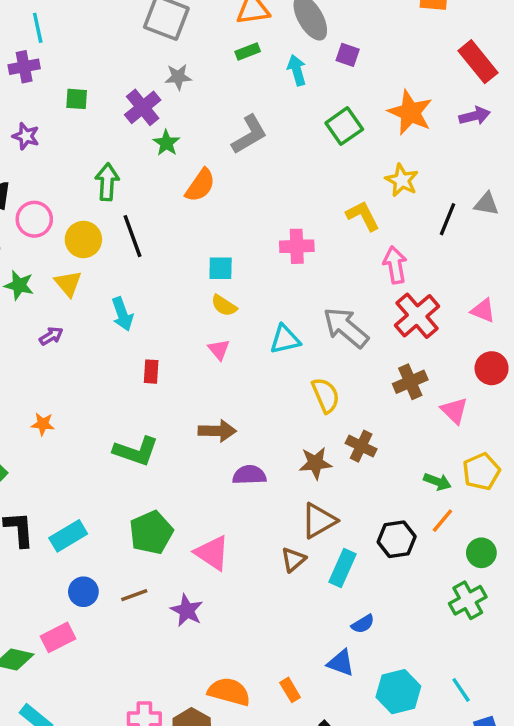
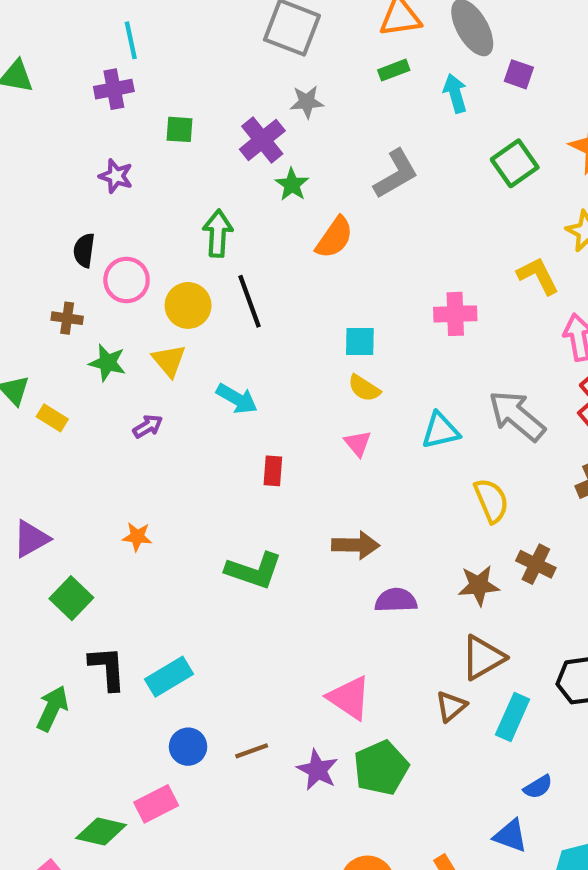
cyan arrow: (122, 314) -> (237, 399), turned -40
green pentagon: (151, 532) -> (381, 768), moved

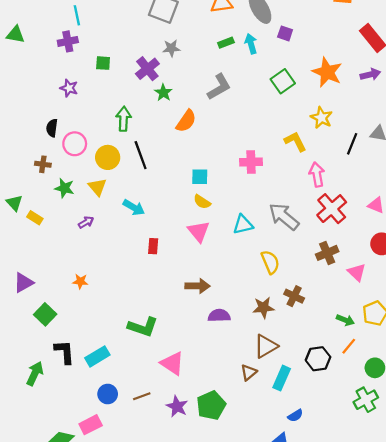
green rectangle: (394, 70) -> (226, 43), moved
pink triangle: (358, 443) -> (199, 231), size x1.5
green L-shape: (254, 571) -> (143, 327), moved
pink triangle: (349, 698) -> (172, 363), moved

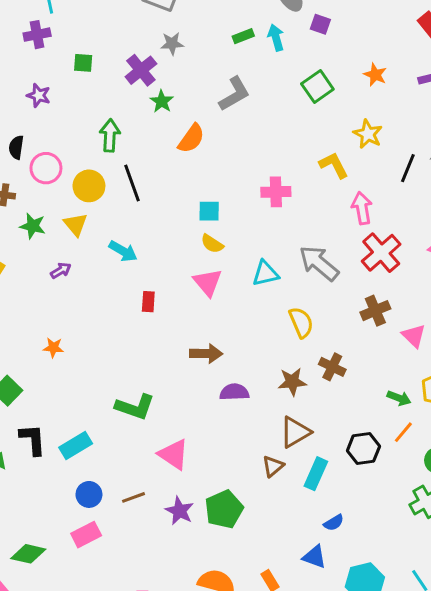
orange star: (327, 72) -> (375, 75), size x0.6
pink rectangle: (91, 425) -> (86, 535), moved

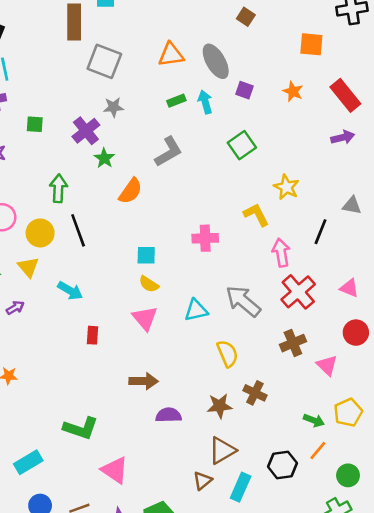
orange star: (375, 75) -> (293, 91), moved
black line: (408, 168) -> (320, 232), moved

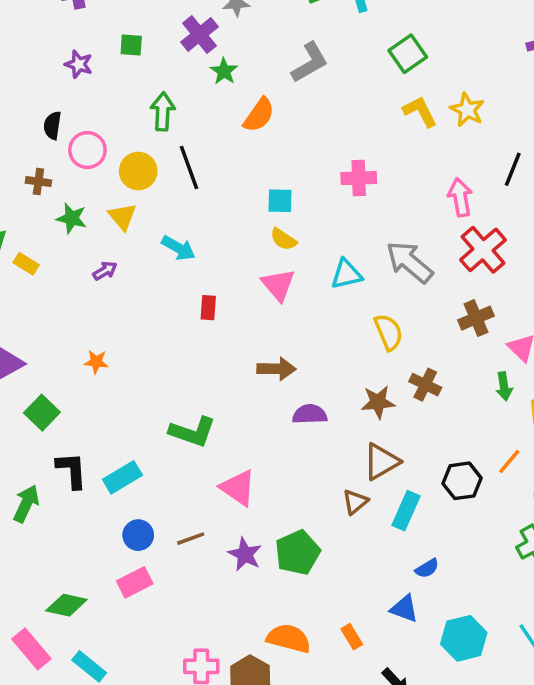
green square: (35, 124) -> (131, 45), moved
yellow L-shape: (256, 215) -> (420, 111), moved
green arrow: (314, 420) -> (504, 386), moved, turned 60

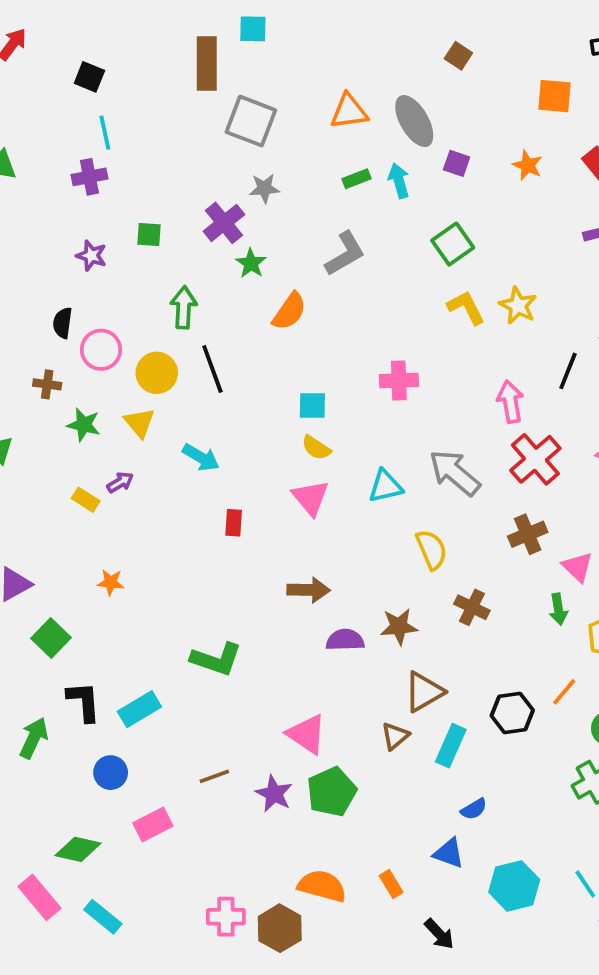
yellow rectangle: (26, 264) -> (86, 500), moved
brown star: (378, 402) -> (399, 627), moved
pink triangle: (238, 488) -> (307, 734), moved
blue circle: (138, 535) -> (111, 773), moved

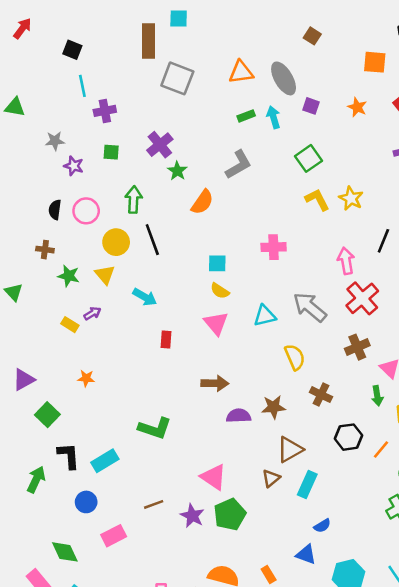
purple cross: (89, 177) -> (105, 111), moved
gray star: (264, 188) -> (55, 141), moved
pink circle: (101, 350) -> (86, 211), moved
black hexagon: (512, 713) -> (348, 437), moved
green diamond: (78, 849) -> (65, 552), turned 52

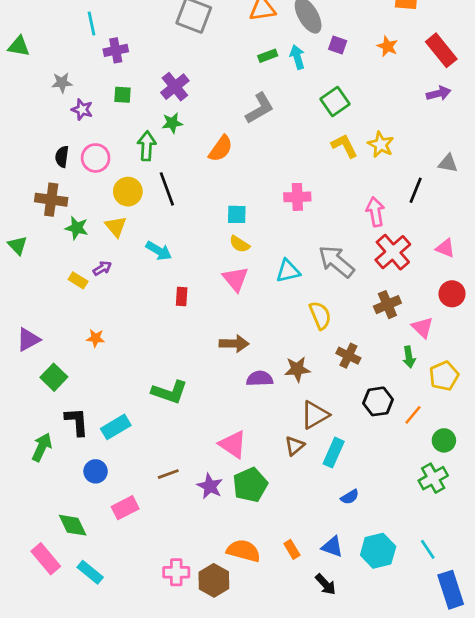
green star: (177, 171) -> (172, 123), moved, turned 30
brown cross: (45, 250) -> (51, 200), size x1.6
blue triangle: (306, 554) -> (332, 547), moved

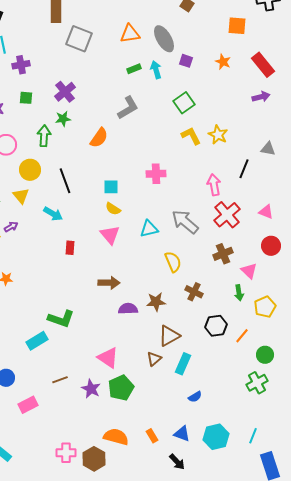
black line: (167, 189) -> (65, 181), moved
cyan rectangle: (116, 427) -> (37, 341), moved
cyan line: (428, 549) -> (253, 436), turned 56

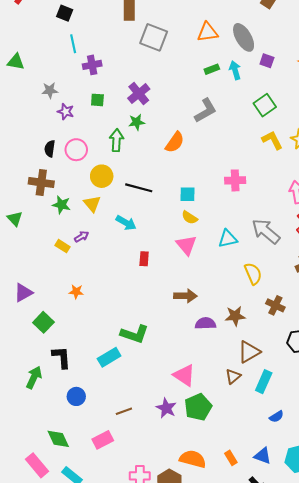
black line: (65, 181) -> (139, 188), turned -55
brown line: (60, 380) -> (124, 411), moved
pink rectangle: (28, 405) -> (103, 440), moved

